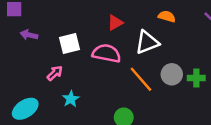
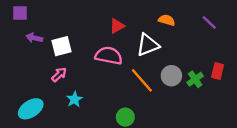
white square: (70, 44) -> (61, 46), moved
green cross: (196, 78) -> (195, 79), turned -35

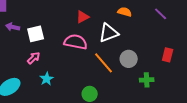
green cross: (195, 79) -> (147, 80), moved, turned 32

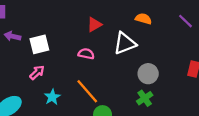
pink semicircle: (76, 42) -> (86, 54), size x0.6
orange line: (104, 63) -> (87, 91), moved
green cross: (147, 80) -> (145, 98), moved, turned -32

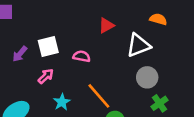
purple arrow: (12, 36) -> (20, 54), moved, turned -63
pink semicircle: (86, 54) -> (82, 56), moved
gray circle: (148, 74) -> (147, 77), moved

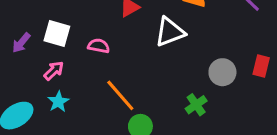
white square: (48, 46) -> (57, 33), turned 30
gray circle: (147, 77) -> (222, 72), moved
cyan star: (62, 102) -> (58, 102), moved

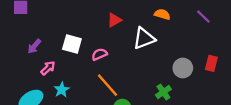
white square: (57, 33) -> (72, 44), moved
pink semicircle: (99, 46) -> (99, 54), moved, turned -35
pink arrow: (54, 71) -> (48, 68), moved

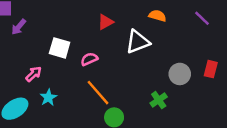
purple arrow: (34, 46) -> (19, 27), moved

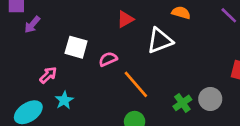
gray circle: (180, 74) -> (210, 99), moved
orange line: (98, 93) -> (136, 84), moved

